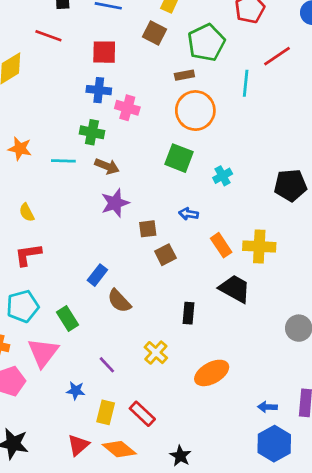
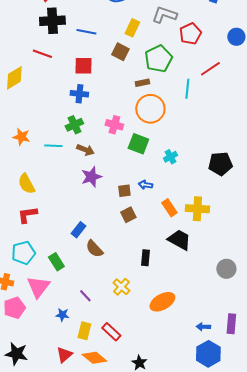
pink cross: (127, 108) -> (114, 125), moved
green cross: (92, 132) -> (74, 125), turned -36
yellow semicircle: (27, 212) -> (26, 184), size x1.5
brown square: (148, 229) -> (124, 191), moved

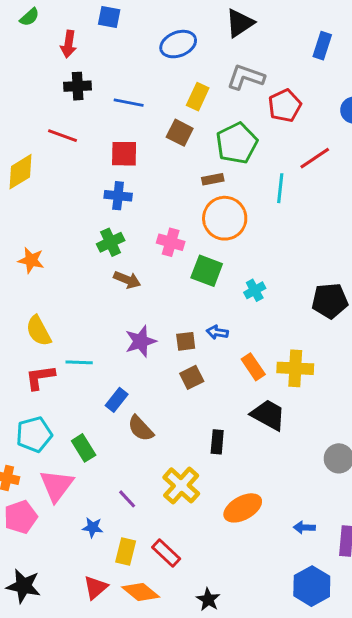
black cross: (52, 21) -> (78, 86), size x0.7
cyan line: (53, 146) -> (79, 362), moved
purple star: (91, 177) -> (141, 341), moved
yellow cross: (121, 287) -> (181, 485), size x1.4
blue arrow: (203, 327) -> (304, 527), moved

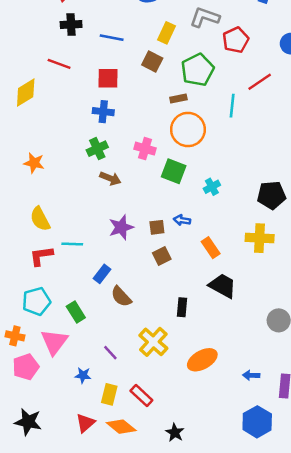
yellow cross: (295, 368) -> (260, 238), moved

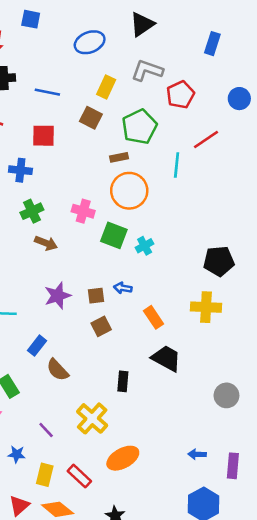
blue cross: (103, 112) -> (20, 170), moved
cyan cross: (212, 187) -> (145, 246), moved
orange ellipse: (202, 360) -> (123, 458), moved

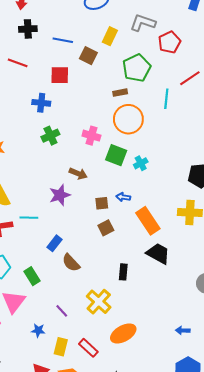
brown square: (91, 118) -> (88, 56), moved
brown arrow: (46, 243) -> (78, 174), moved
purple star: (58, 296) -> (60, 195), moved
orange rectangle: (154, 317) -> (148, 221), size x1.5

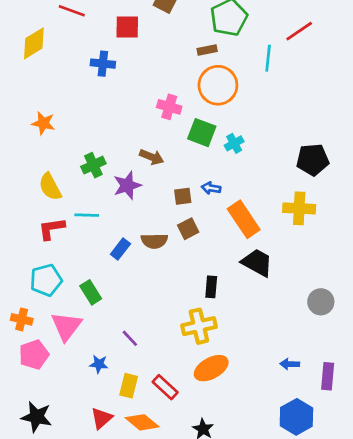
green cross: (50, 136) -> (93, 165), moved
brown semicircle: (71, 263) -> (154, 241), moved, turned -48
yellow cross: (99, 302) -> (199, 326), moved, turned 35

